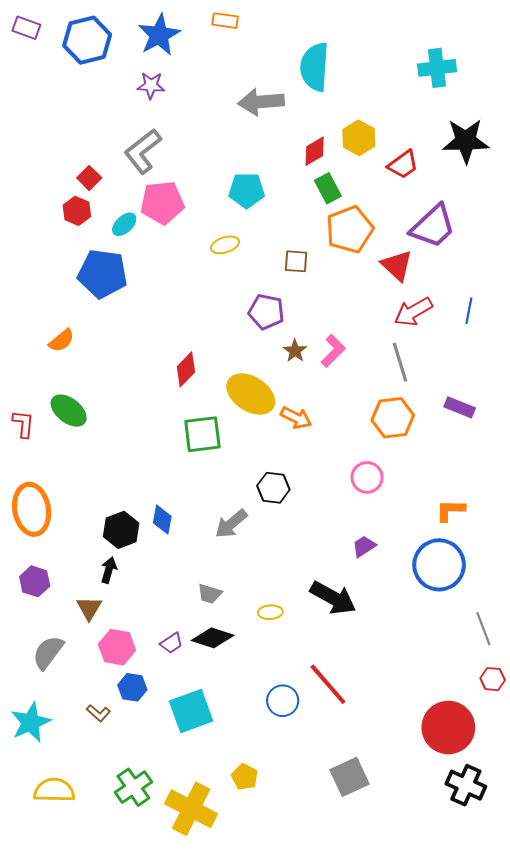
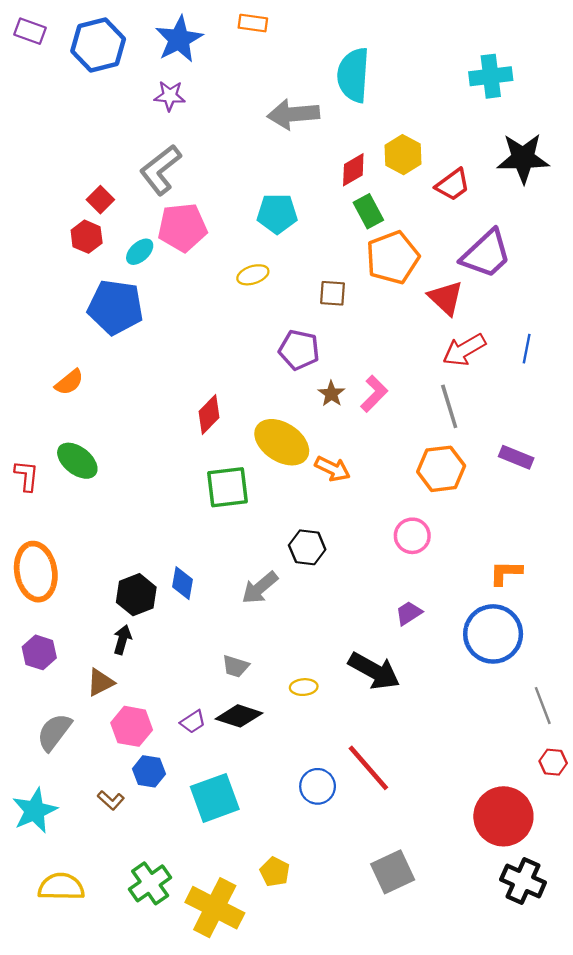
brown triangle: (89, 608) -> (100, 682), turned 32

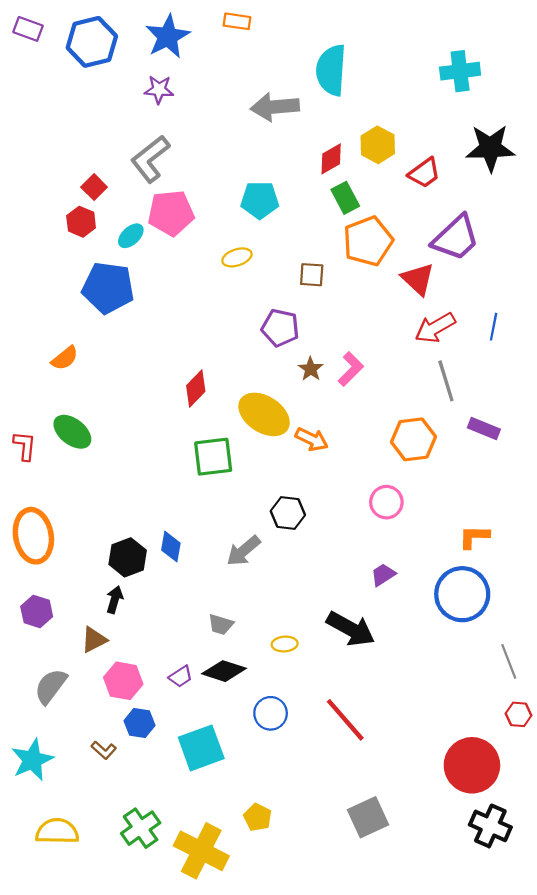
gray line: (449, 406) -> (446, 381), moved
blue circle: (318, 786) -> (271, 713), moved

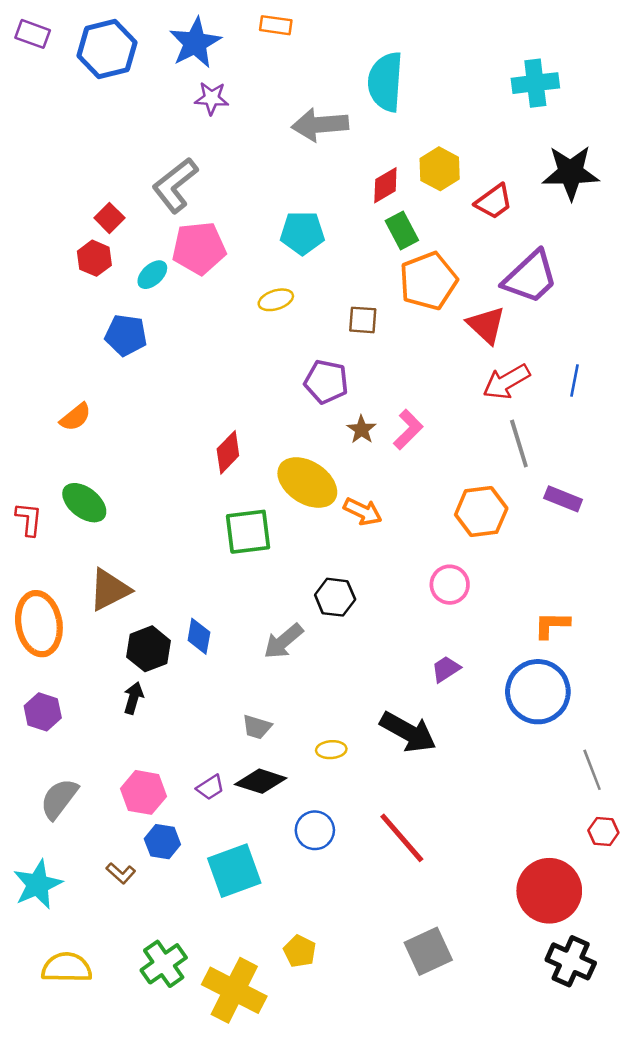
purple star: (159, 90) -> (212, 98), moved
blue pentagon: (108, 288) -> (126, 335), size x0.7
brown triangle: (94, 640) -> (109, 590), moved, size x1.4

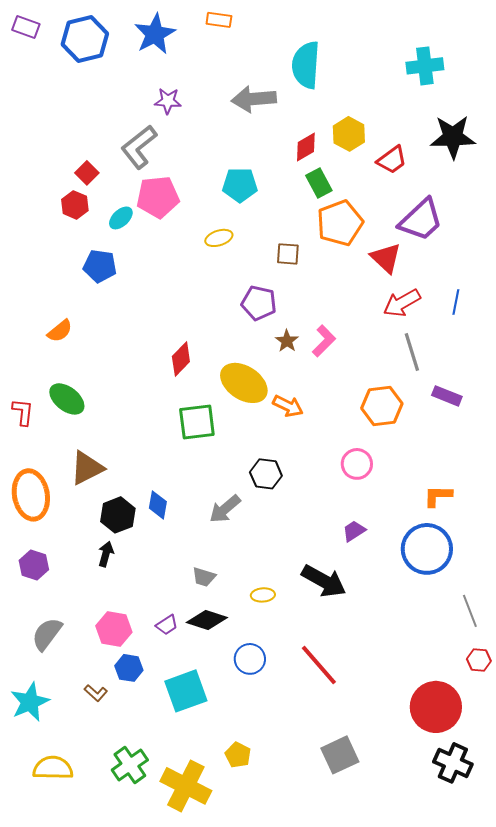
purple star: (212, 98) -> (168, 101), moved

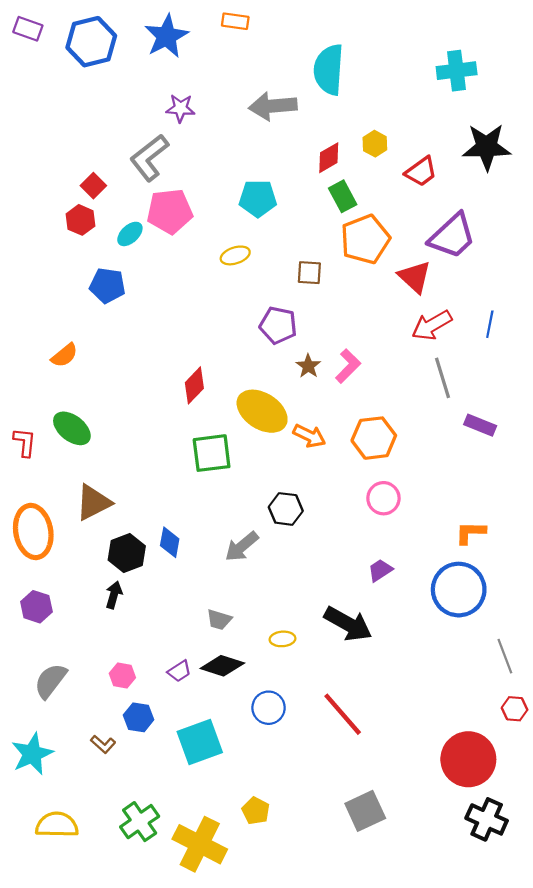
yellow hexagon: (349, 134) -> (375, 144), size x0.7
orange hexagon: (382, 406) -> (374, 438), moved
pink hexagon: (114, 629) -> (122, 675), size x0.7

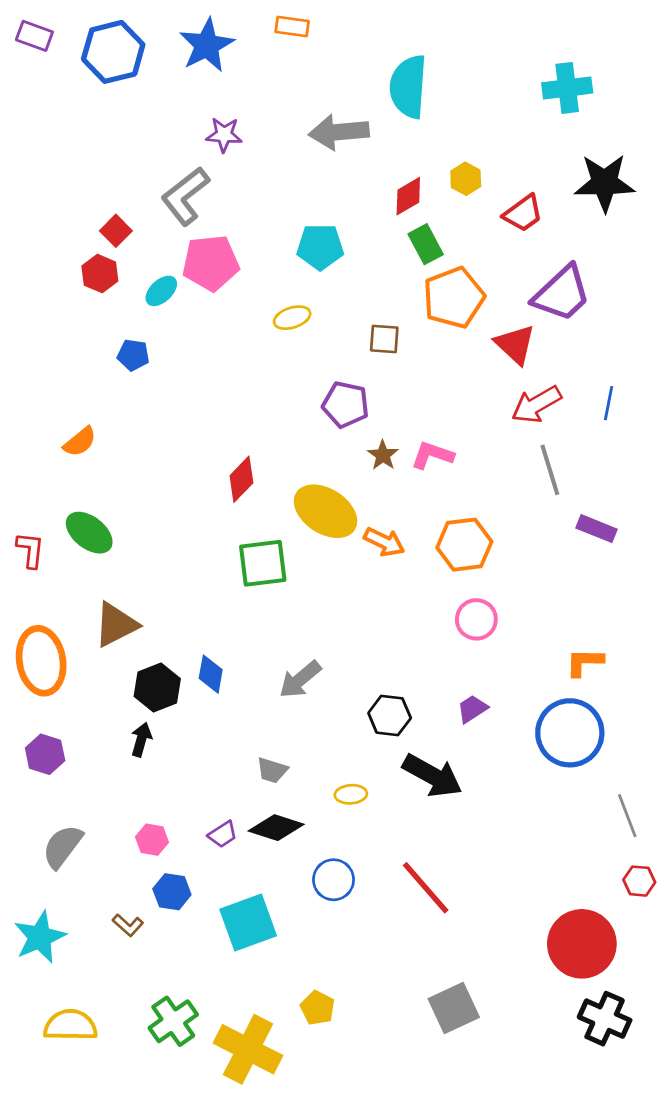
blue pentagon: (107, 285) -> (133, 355), size x0.7
pink L-shape: (348, 366) -> (432, 455), turned -116
black hexagon: (286, 509) -> (390, 716), moved

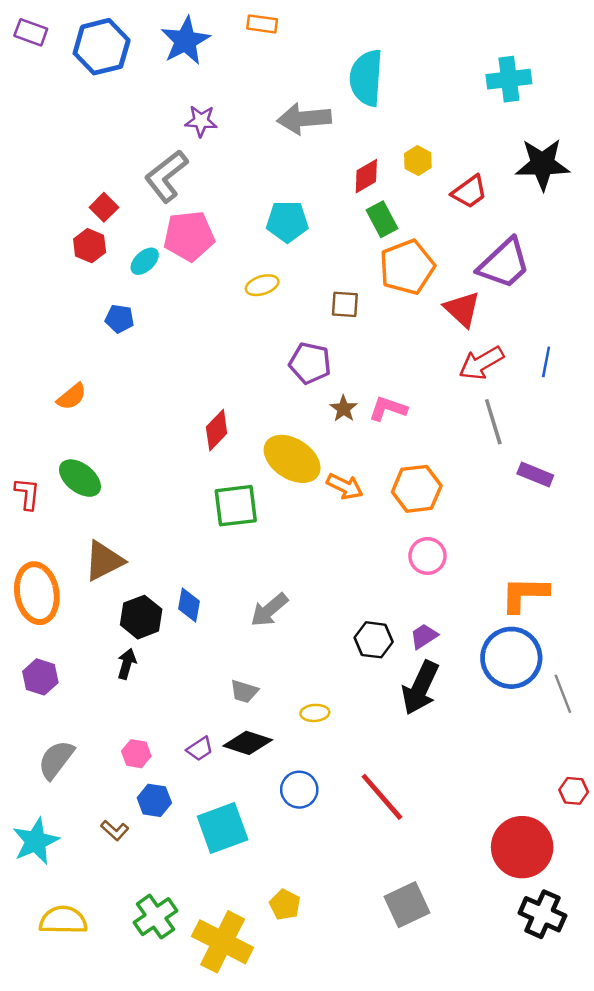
orange L-shape: (585, 662) -> (525, 594), size x1.4
black hexagon: (390, 716) -> (374, 640), moved
black arrow: (432, 776) -> (420, 688), moved, turned 86
gray line: (627, 816) -> (563, 694), moved

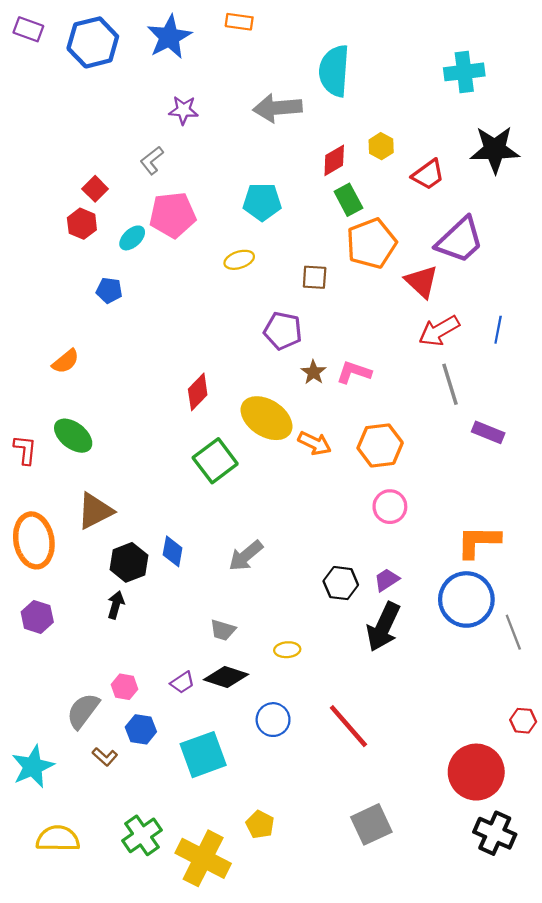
gray L-shape: (166, 176) -> (152, 160), size x0.6
green square: (236, 506) -> (215, 461), turned -30
gray semicircle: (56, 760) -> (83, 711), moved

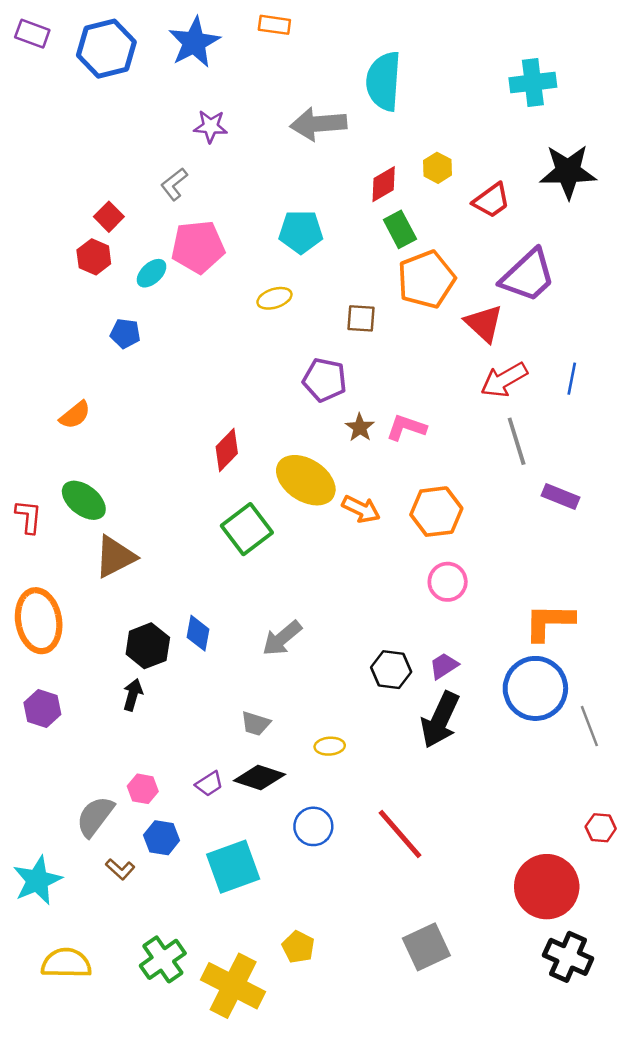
brown triangle: (95, 511) -> (115, 557), moved

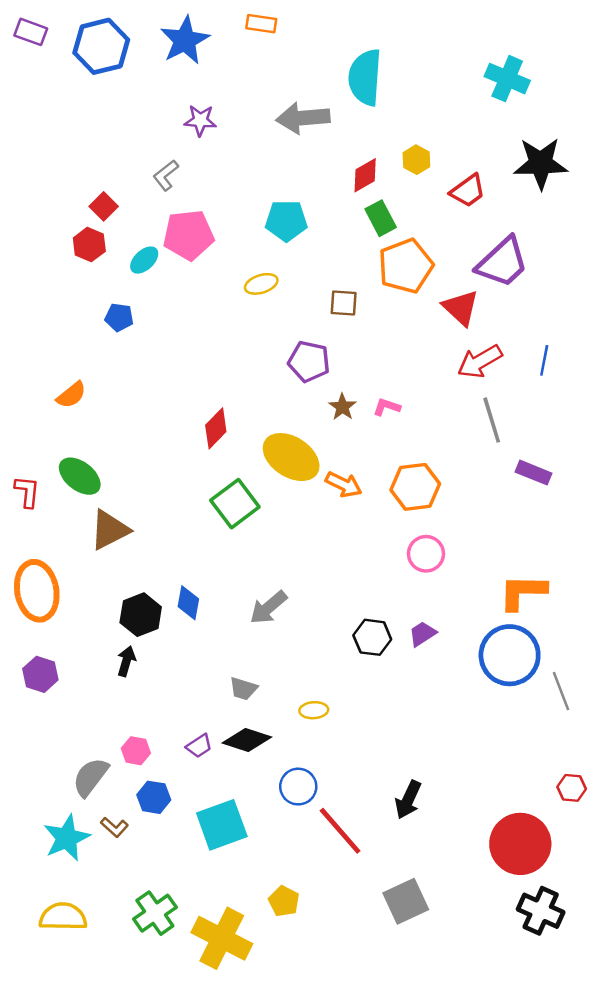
cyan cross: (533, 83) -> (507, 79), turned 30
pink L-shape: (406, 427) -> (387, 407), size x0.7
black arrow: (440, 720) -> (408, 800), moved, size x0.7
red line: (400, 834) -> (340, 831), moved
cyan star: (37, 880) -> (67, 838), moved

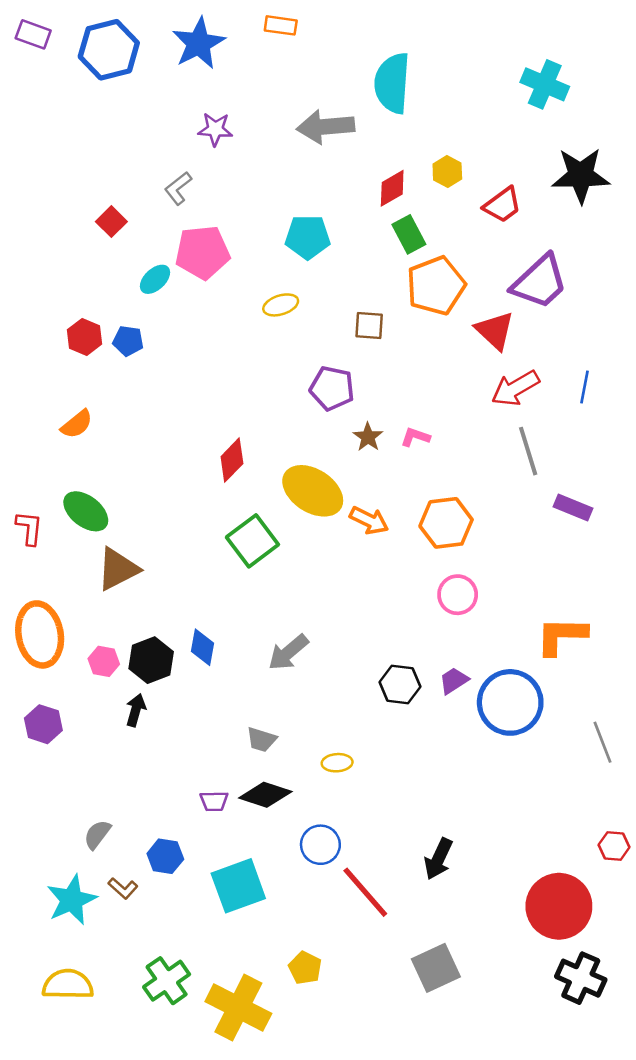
red hexagon: (89, 245) -> (84, 337), moved
blue circle: (510, 655) -> (510, 702), moved
purple trapezoid: (199, 746) -> (214, 801), turned 32
pink hexagon: (136, 751) -> (104, 661), moved
gray semicircle: (90, 777) -> (97, 834), size x0.7

